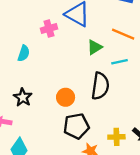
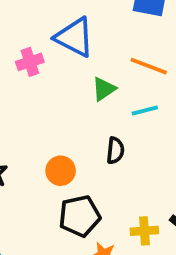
black semicircle: (100, 86) -> (115, 150), size x0.6

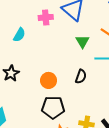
green triangle: (104, 89) -> (82, 42), turned -40

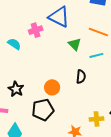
cyan semicircle: (19, 35) -> (14, 44), moved, turned -72
black pentagon: (53, 108) -> (43, 110), moved

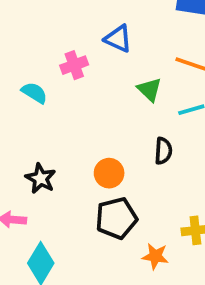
blue triangle: (59, 17) -> (118, 39), size x0.7
black pentagon: (43, 110) -> (116, 218), moved

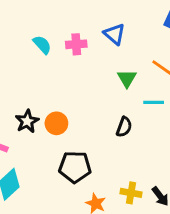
cyan semicircle: (34, 93) -> (42, 45), moved
orange circle: (109, 173) -> (56, 123), moved

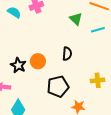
black semicircle: (124, 127) -> (67, 54), moved
yellow cross: (131, 193) -> (98, 80), moved

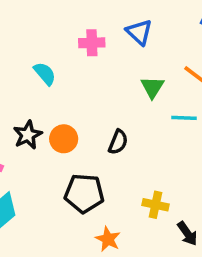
cyan semicircle: (14, 12) -> (45, 74), moved

